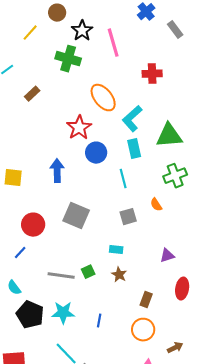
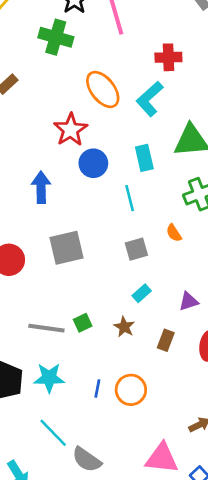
cyan L-shape: (132, 119) -> (150, 99), moved
gray square: (76, 216) -> (67, 248), turned -36
cyan rectangle: (116, 250) -> (142, 293), moved, turned -48
brown rectangle: (146, 300) -> (166, 340), moved
orange circle: (143, 330) -> (131, 390), moved

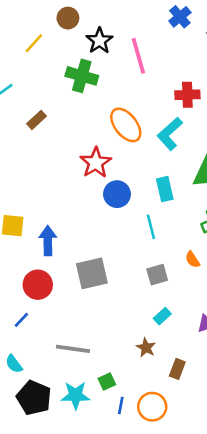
blue arrow: (41, 187) -> (48, 241), moved
green square: (83, 323) -> (107, 382), moved
brown rectangle: (166, 340) -> (177, 369), moved

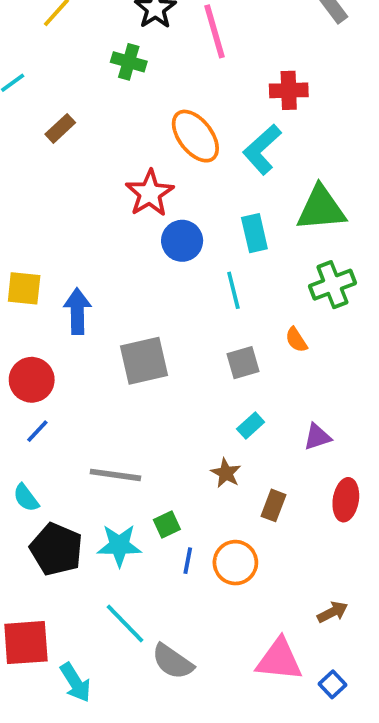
green cross: (82, 76) -> (129, 62), size x0.7
red circle: (38, 285) -> (32, 380), moved

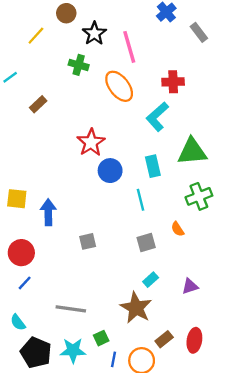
orange ellipse: (195, 136) -> (119, 86), moved
gray square: (144, 361) -> (88, 241), size x0.6
brown star: (226, 473) -> (136, 308), size x1.8
red ellipse: (346, 500) -> (194, 340), moved
brown rectangle: (273, 505) -> (164, 339), moved, turned 30

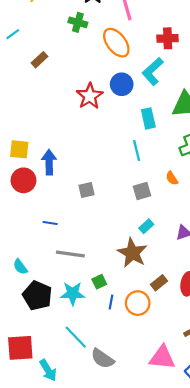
blue circle: (110, 171) -> (122, 84), moved
red circle: (21, 253) -> (23, 180), moved
blue line: (25, 283) -> (50, 223), moved, turned 56

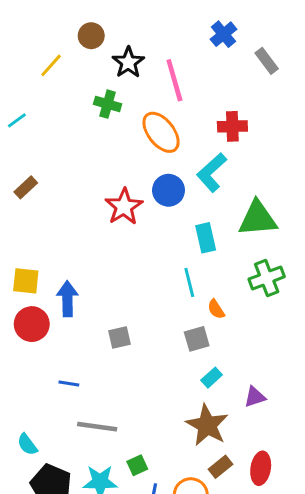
brown rectangle: (39, 60) -> (26, 187), moved
orange semicircle: (172, 178) -> (216, 309), moved
cyan rectangle: (146, 226) -> (212, 378), moved
brown star: (132, 253) -> (207, 425), moved

